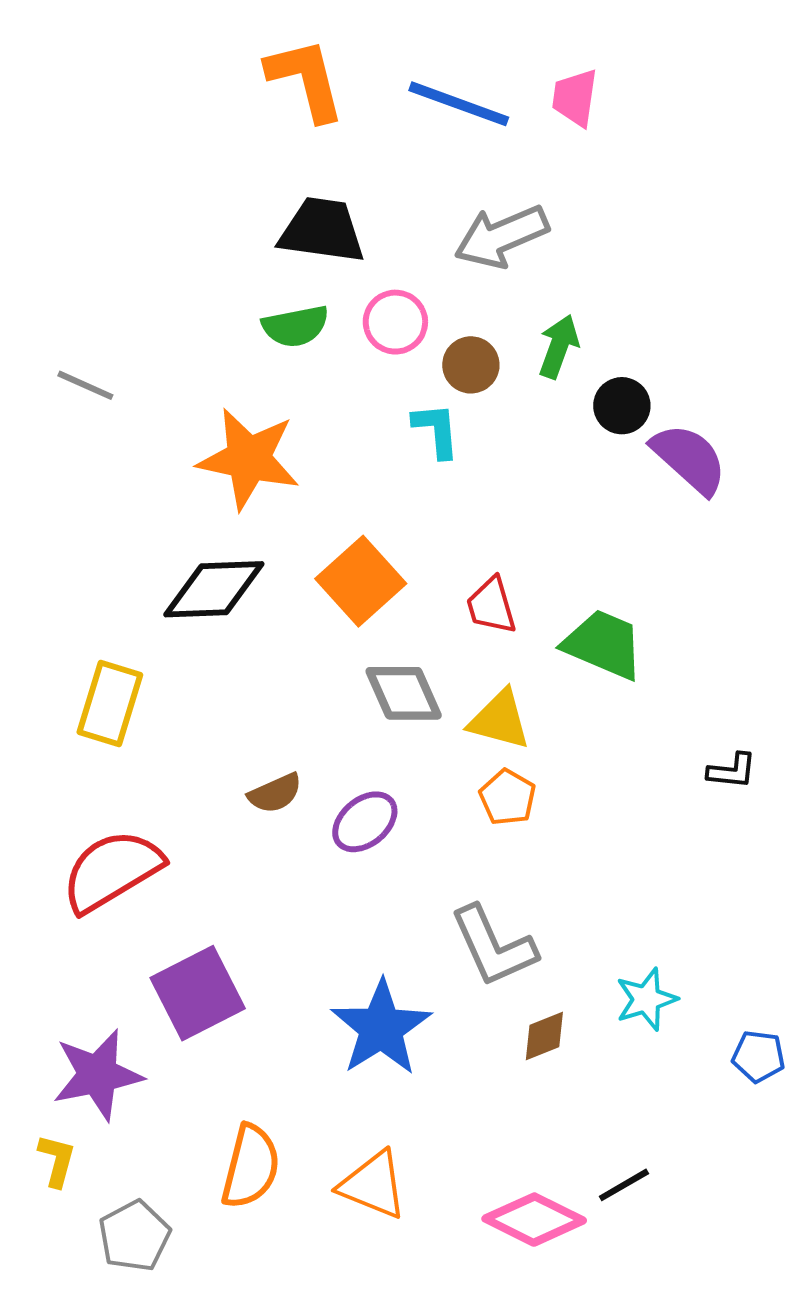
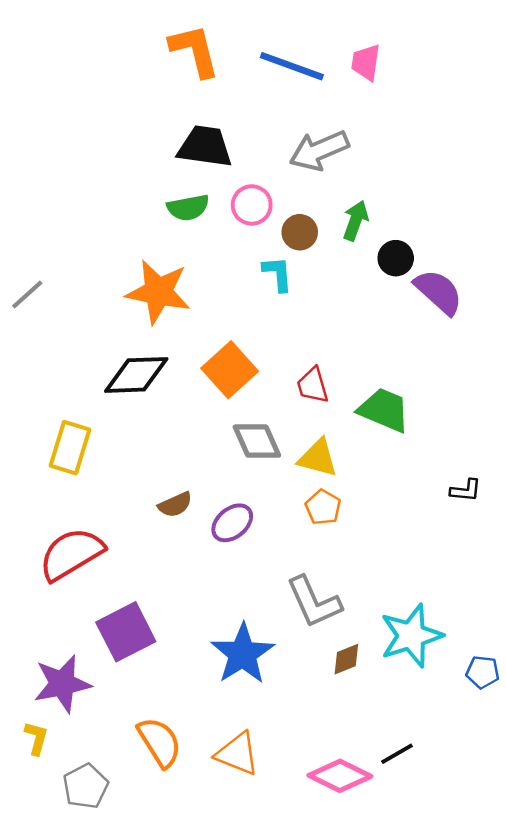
gray line: (85, 385) -> (27, 294), moved, turned -66
cyan star: (646, 999) -> (411, 636), size x1.6
orange semicircle: (251, 1167) -> (160, 742), turned -46

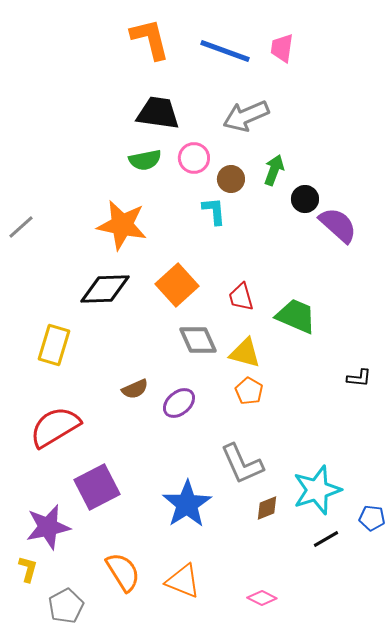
black line: (397, 754) -> (326, 539), moved
pink diamond: (340, 776) -> (262, 598), size x0.6

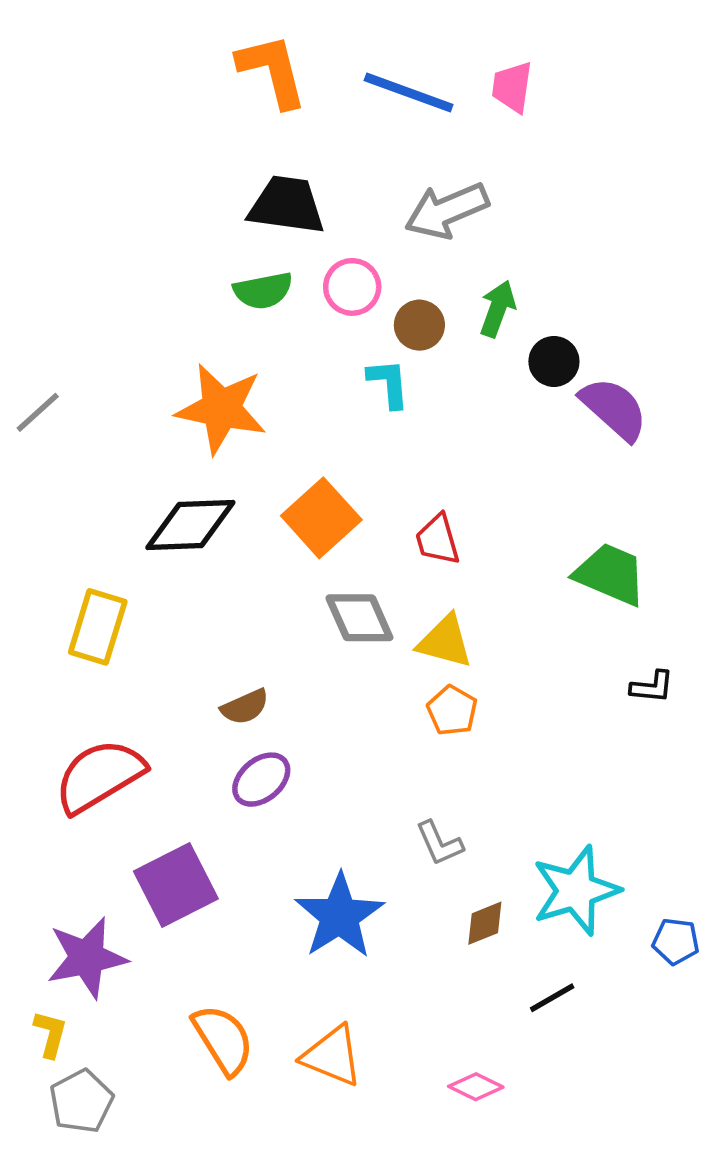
green trapezoid: (296, 316) -> (610, 574), moved
purple ellipse: (179, 403) -> (261, 780), moved
gray L-shape: (242, 464) -> (439, 843), size x0.6
black line: (326, 539) -> (552, 998), moved
gray pentagon: (66, 606) -> (81, 1101), moved

